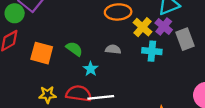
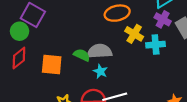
yellow cross: (143, 27) -> (134, 34), moved
gray semicircle: (113, 49) -> (100, 51), moved, size x1.6

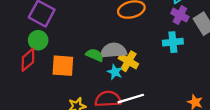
green circle: (20, 31) -> (38, 40), moved
yellow cross: (134, 34) -> (128, 61), moved

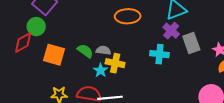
gray semicircle: (113, 50) -> (103, 50), size x0.6
yellow cross: (128, 61) -> (115, 63), turned -30

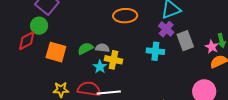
green semicircle: (85, 51) -> (85, 48), turned -63

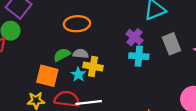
orange ellipse: (125, 16) -> (77, 24), moved
purple cross: (166, 29) -> (134, 37), moved
orange square: (56, 52) -> (47, 76), moved

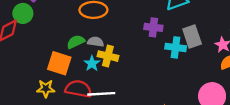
purple cross: (134, 37) -> (153, 27), turned -35
cyan cross: (139, 56) -> (176, 47), moved

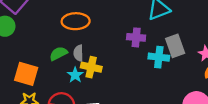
gray semicircle: (96, 42) -> (78, 53), turned -98
orange square: (59, 63) -> (26, 74), moved

